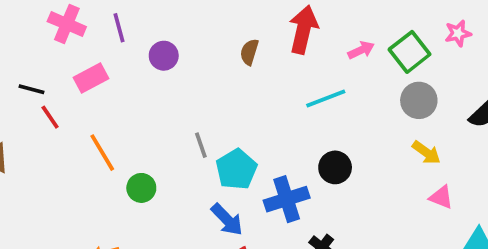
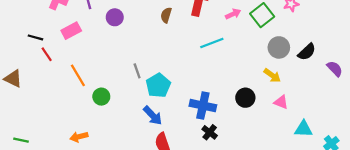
gray circle: (419, 100) -> (279, 47), moved
black circle: (335, 167) -> (245, 98), moved
blue cross: (287, 199) -> (203, 106), moved, turned 30

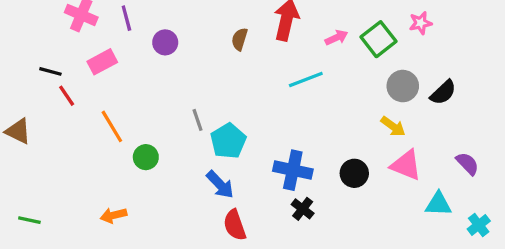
purple semicircle: (335, 69) -> (467, 164), moved
black circle: (245, 98) -> (354, 173), moved
pink triangle: (281, 102) -> (406, 165), size x1.5

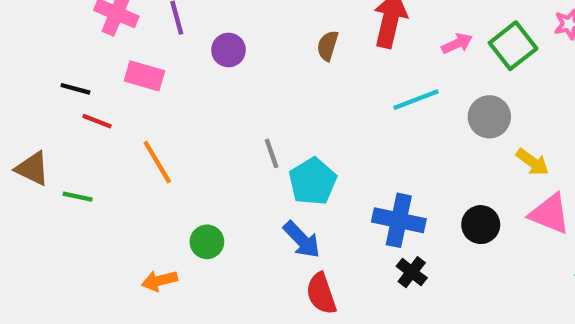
pink rectangle: (102, 62) -> (144, 76), turned 44
gray circle: (403, 86) -> (489, 117), moved
red line: (67, 96) -> (97, 121), turned -35
green circle: (146, 157) -> (207, 242), moved
green line: (29, 220) -> (78, 197), moved

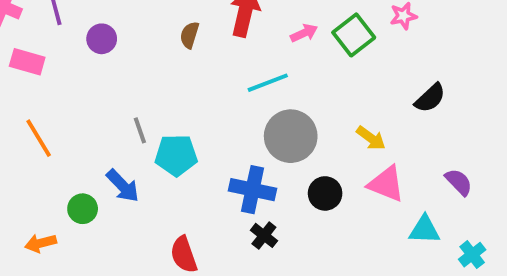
gray circle: (489, 117) -> (291, 136), moved, size x1.4
cyan pentagon: (313, 181) -> (176, 155), turned 30
blue arrow: (302, 240) -> (123, 186), moved

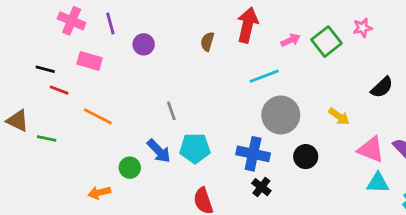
orange line: (39, 138) -> (98, 116), turned -32
cyan pentagon: (176, 155) -> (195, 148), moved
pink triangle: (386, 184) -> (371, 150), moved

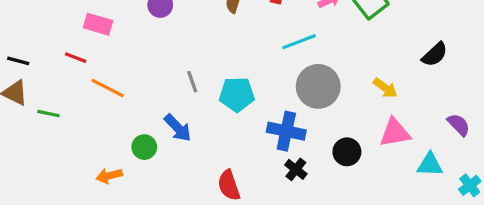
black line: (45, 69) -> (18, 61), moved
red line: (59, 90) -> (76, 58), moved
cyan pentagon: (195, 148) -> (237, 94), moved
pink triangle: (371, 150) -> (395, 133), moved, turned -32
black circle: (306, 157) -> (347, 152), moved

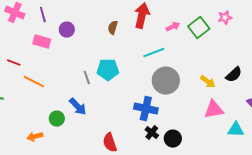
pink rectangle: (98, 24) -> (42, 42), moved
black semicircle: (435, 54) -> (234, 75), moved
cyan pentagon: (237, 94) -> (108, 70), moved
black circle: (347, 152) -> (173, 139), moved

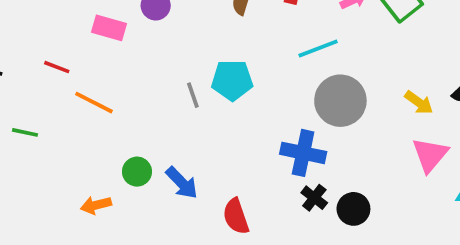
blue arrow: (78, 107) -> (182, 183), moved
pink triangle: (214, 110) -> (430, 155), turned -40

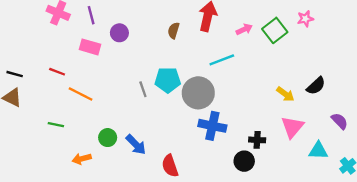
gray circle: (340, 101) -> (198, 93), moved
green line: (25, 132) -> (56, 125), moved
black cross: (314, 198) -> (257, 140), moved, turned -35

